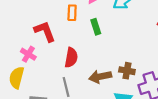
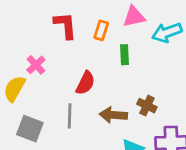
red L-shape: (45, 31) -> (65, 25), moved
brown cross: (127, 71) -> (147, 106), moved

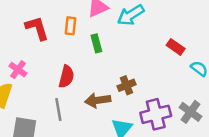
brown cross: (147, 106) -> (127, 85), turned -36

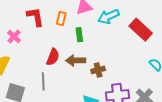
red rectangle: (176, 47) -> (141, 30), moved, size x1.6
pink cross: (18, 70) -> (14, 36), moved
brown arrow: (98, 100) -> (76, 60), moved

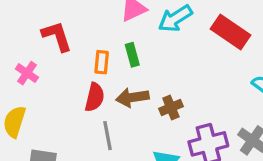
orange rectangle: (61, 18) -> (102, 62), moved
gray line: (43, 81) -> (108, 136), moved

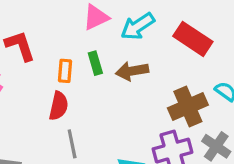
brown arrow: (132, 97) -> (132, 71), moved
brown cross: (171, 107) -> (188, 107), moved, size x1.6

